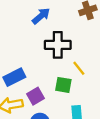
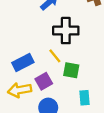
yellow line: (79, 68) -> (55, 56), moved

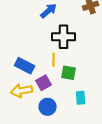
yellow line: (55, 56) -> (54, 60), turned 40
blue rectangle: (23, 63) -> (25, 66), turned 54

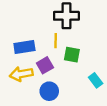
blue rectangle: (25, 66) -> (24, 47), turned -36
cyan rectangle: (81, 98) -> (96, 80), moved, turned -32

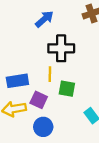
purple square: (45, 65) -> (39, 100), turned -35

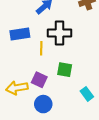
yellow line: (50, 74) -> (41, 48), moved
blue rectangle: (17, 81) -> (20, 34), moved

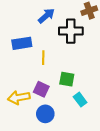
black cross: (60, 33) -> (71, 31), moved
cyan rectangle: (87, 94) -> (80, 100), moved

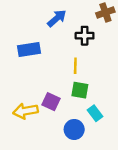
black cross: (71, 31) -> (85, 36), size x0.7
yellow line: (43, 58) -> (75, 66), moved
blue circle: (45, 114) -> (74, 129), moved

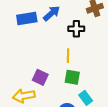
blue rectangle: (29, 50) -> (27, 18), moved
purple square: (51, 102) -> (40, 77), moved

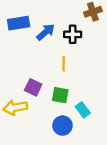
blue arrow: (52, 13) -> (46, 32), moved
green square: (72, 77) -> (60, 95), moved

